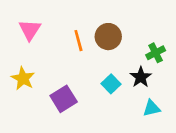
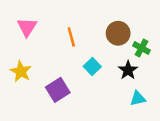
brown circle: (108, 37) -> (118, 33), moved
green cross: (156, 53) -> (142, 48), turned -35
cyan square: (111, 84) -> (92, 66), moved

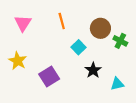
orange line: (71, 37) -> (62, 21), moved
cyan square: (92, 66) -> (78, 47), moved
black star: (128, 70) -> (93, 70), moved

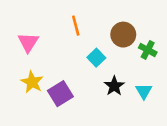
pink triangle: (23, 23) -> (28, 42), moved
yellow star: (18, 61) -> (32, 82), moved
cyan triangle: (117, 84) -> (144, 91), moved, turned -48

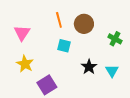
brown circle: (123, 35) -> (84, 24), moved
cyan square: (96, 58) -> (64, 46), moved, turned -32
purple square: (60, 94) -> (47, 85), moved

